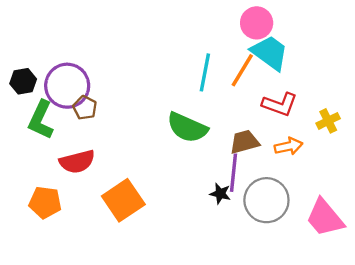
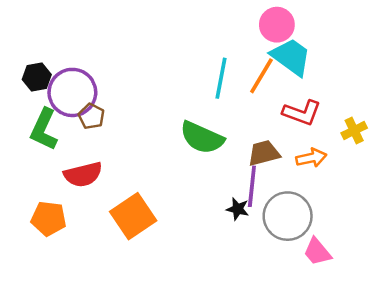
black hexagon: (23, 81) -> (37, 77), moved
pink trapezoid: (325, 218) -> (317, 252), moved, size x0.7

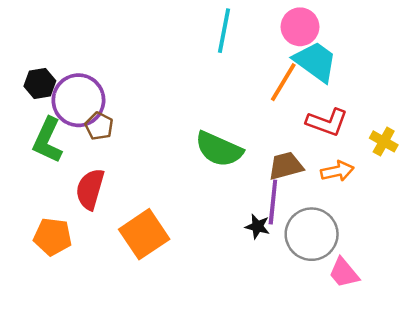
cyan line: (221, 78) -> (224, 31), moved
yellow cross: (354, 130) -> (384, 141), turned -35
red semicircle: (83, 174) -> (90, 189), turned 120

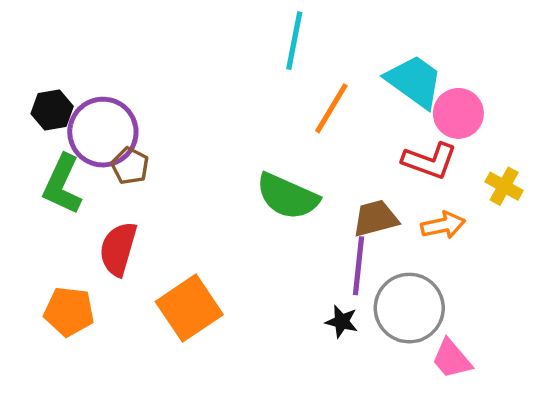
pink circle: (300, 27) -> (458, 113), moved
orange line: (283, 82) -> (331, 108), moved
black star: (257, 226) -> (342, 322), moved

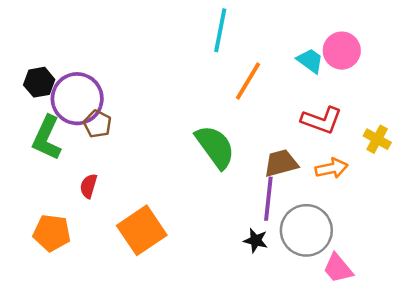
cyan trapezoid: (414, 81) -> (310, 61), size x0.6
pink circle: (458, 113) -> (342, 51), moved
green semicircle: (287, 196) -> (215, 147), turned -150
red semicircle: (118, 249) -> (89, 186), size x0.6

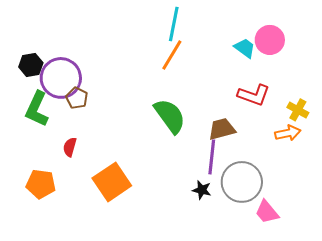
orange line: (248, 81) -> (172, 55), moved
orange arrow: (332, 168) -> (288, 133), moved

